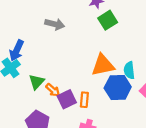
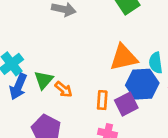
blue arrow: (17, 50) -> (18, 87), moved
purple square: (67, 99) -> (126, 104), moved

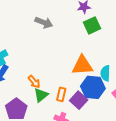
green triangle: (44, 80) -> (41, 95), moved
purple square: (126, 104) -> (79, 100), turned -30

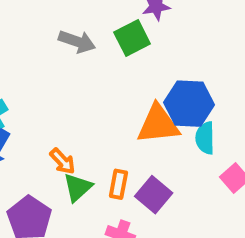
green square: (92, 25) -> (132, 38), moved
blue hexagon: (93, 87) -> (189, 104), moved

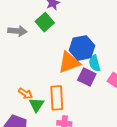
orange rectangle: (118, 184) -> (57, 98), size x1.6
purple square: (154, 195) -> (87, 77), moved

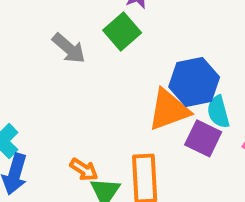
gray arrow: (17, 31) -> (69, 48), turned 36

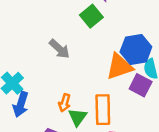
gray arrow: (69, 48) -> (59, 49), moved
orange arrow: (84, 170) -> (65, 103), turned 72

